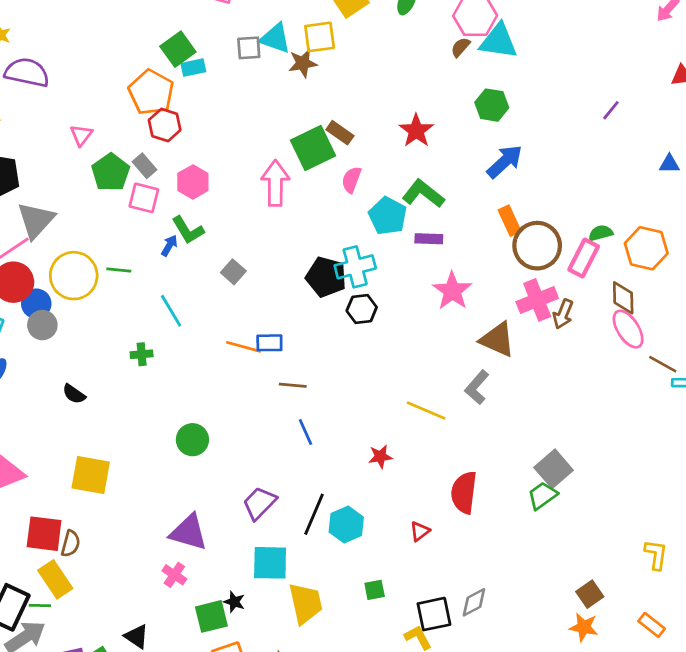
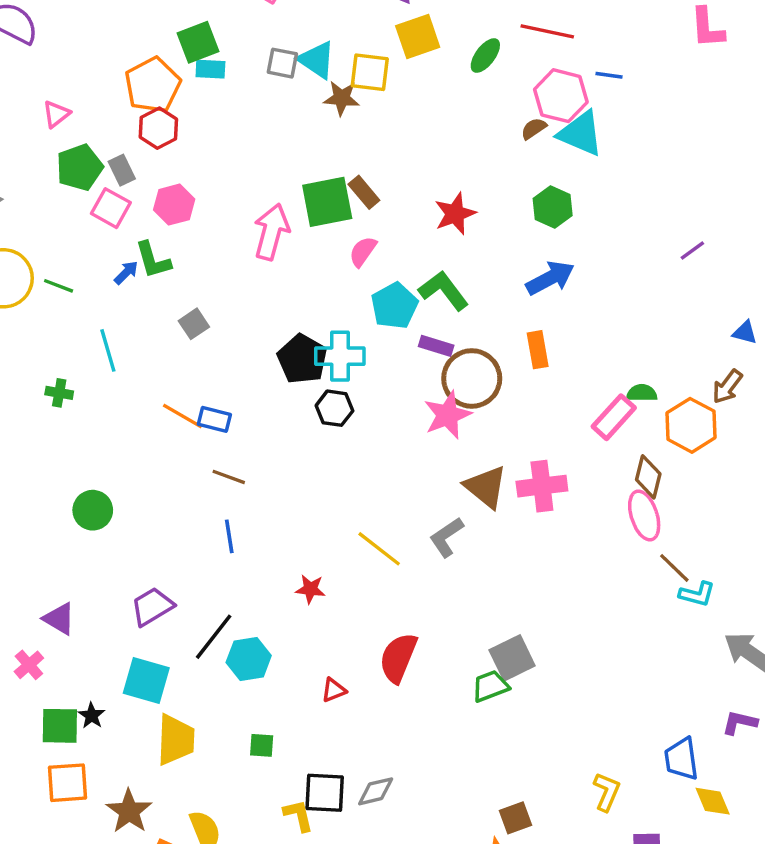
brown circle: (537, 246) -> (472, 378), moved
pink cross: (537, 300) -> (542, 486), moved
brown arrow: (563, 314) -> (727, 387), moved
purple triangle: (189, 532) -> (59, 619), size x0.7

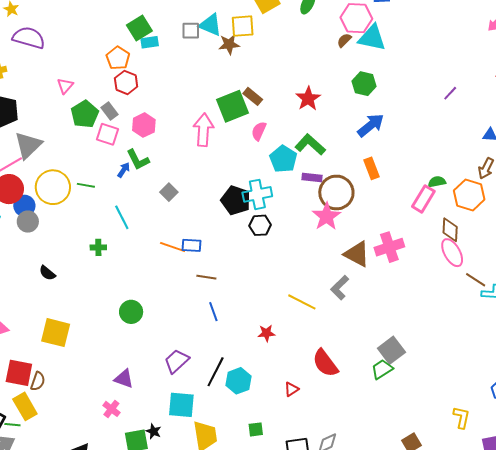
orange pentagon: (153, 85) -> (118, 58), size x0.7
red semicircle: (398, 658) -> (325, 363), turned -48

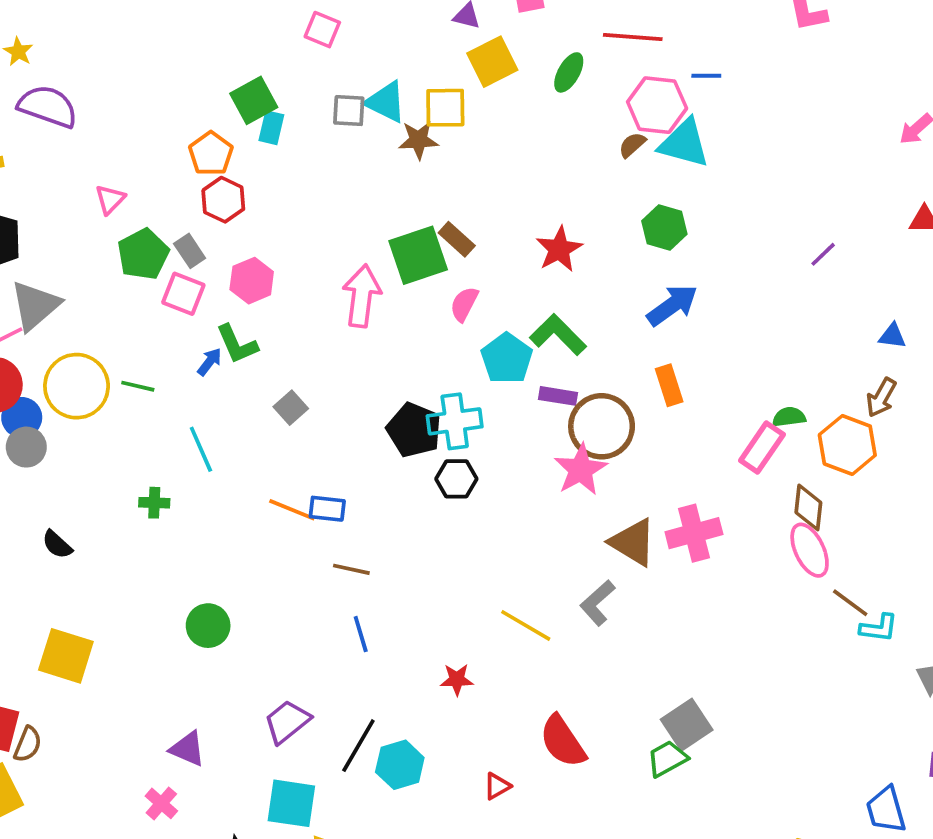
cyan rectangle: (150, 42) -> (271, 128), turned -72

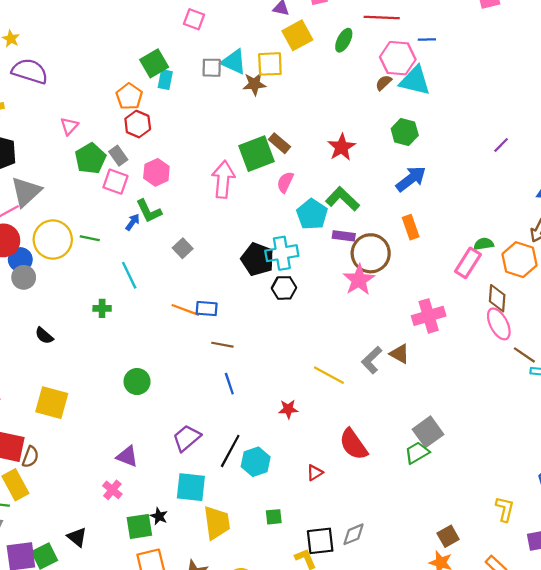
brown triangle: (633, 542) -> (399, 354), moved, size x0.7

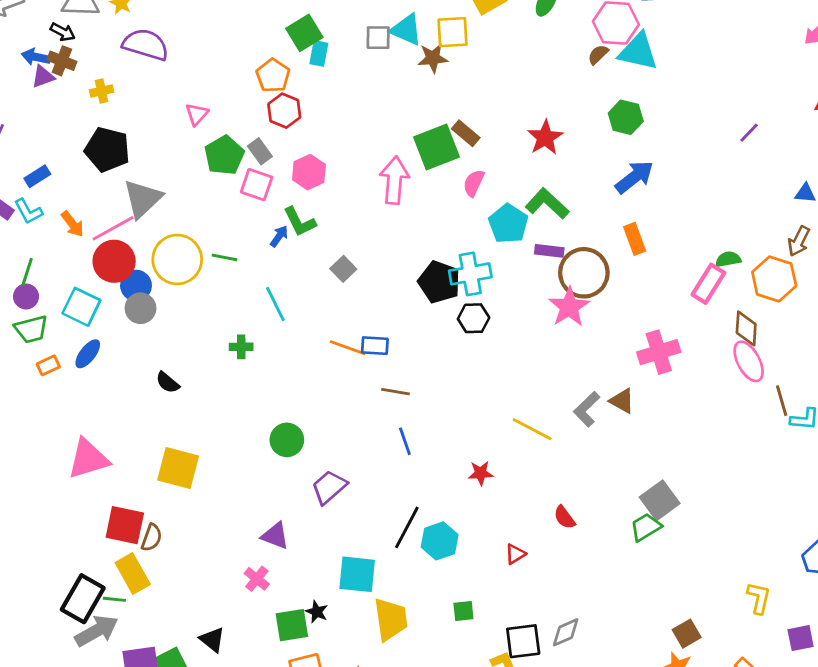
brown line: (524, 355) -> (782, 401), turned 40
purple trapezoid: (187, 438) -> (329, 487), moved
red semicircle: (353, 444) -> (564, 517), size x0.6

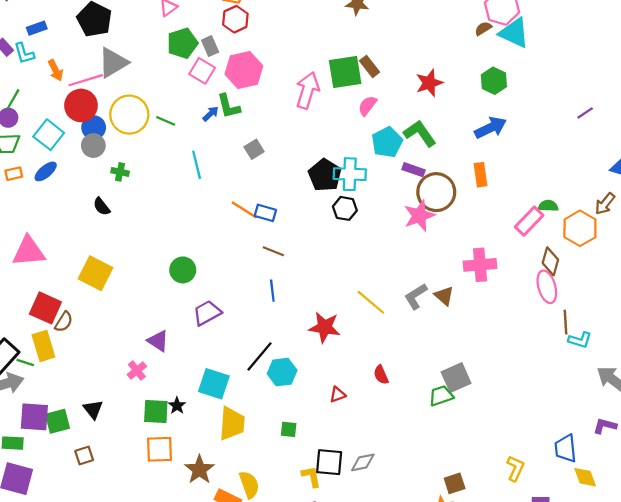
pink hexagon: (309, 172) -> (244, 70), size x1.4
green cross: (241, 347) -> (120, 172), moved
red star: (481, 473) -> (325, 327), size x1.6

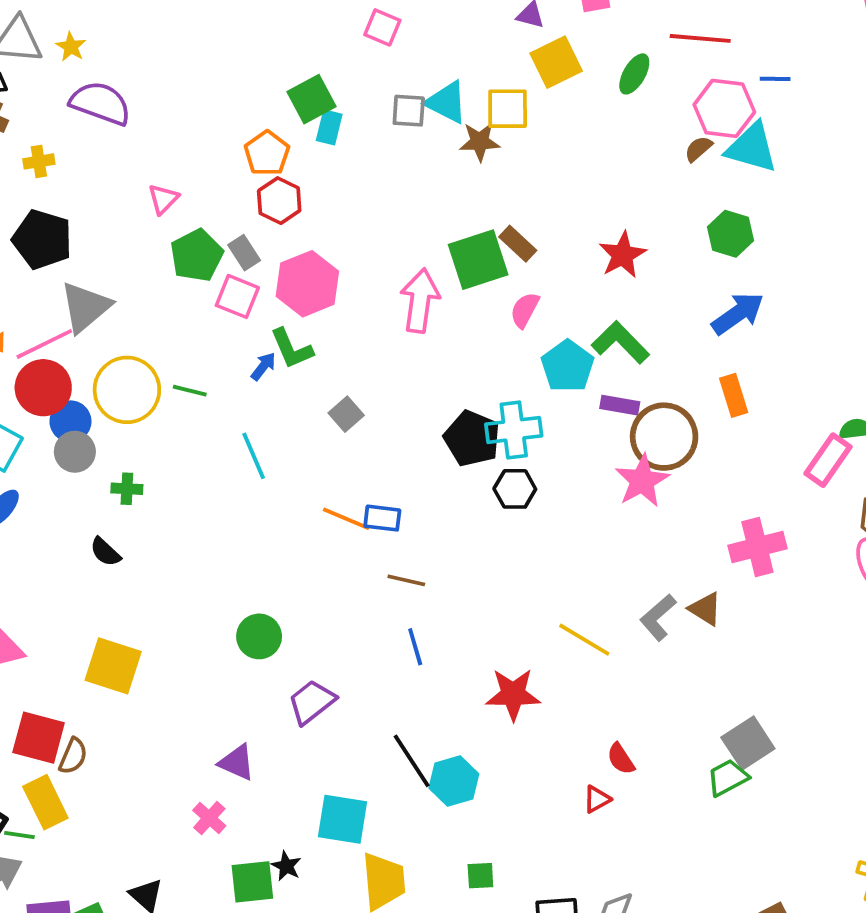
black line: (260, 356) -> (412, 761), turned -64
red triangle: (338, 395) -> (597, 799), moved

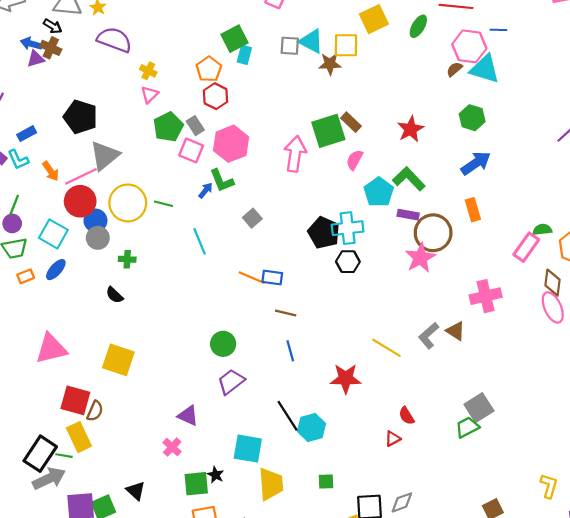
yellow cross: (39, 161) -> (148, 71), moved, turned 35
green circle: (259, 636) -> (223, 344), moved

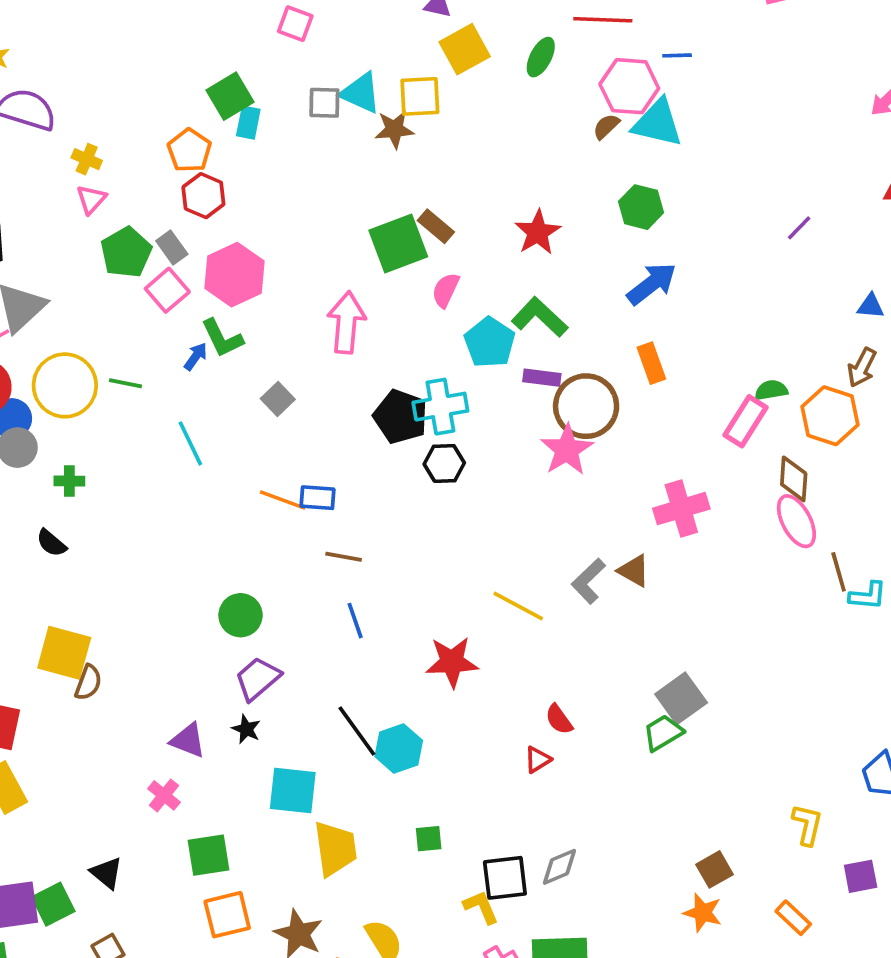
pink square: (191, 150) -> (167, 290), turned 30
pink arrow: (295, 154) -> (346, 322), moved
brown semicircle: (95, 411) -> (88, 682), moved
black star: (216, 475) -> (246, 729), moved

